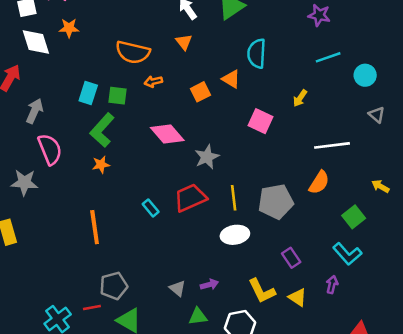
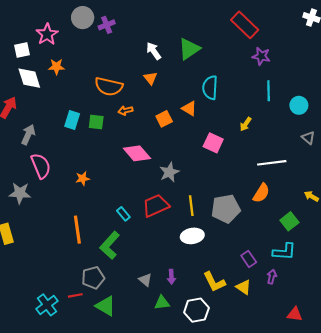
cyan line: (328, 57) -> (269, 91), turned -72
green L-shape: (102, 130) -> (110, 245), moved
cyan L-shape: (347, 254) -> (284, 252), turned -45
purple rectangle: (291, 258) -> (249, 259), moved
purple arrow: (209, 285) -> (171, 277), turned 104

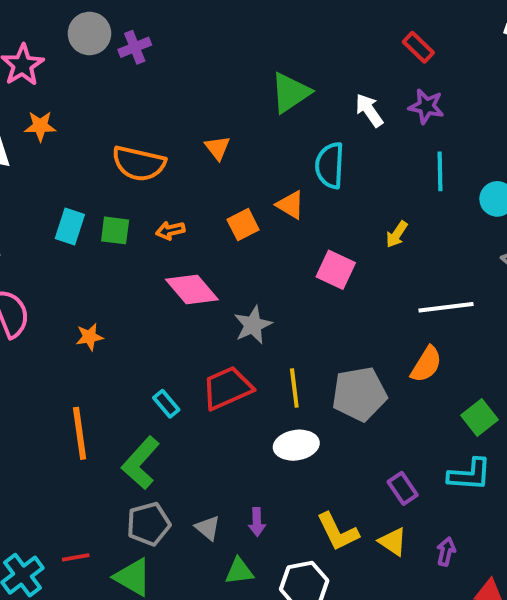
red rectangle: (245, 25) -> (418, 47), moved, size x0.6
white arrow: (154, 51) -> (369, 110), moved
orange arrow: (125, 111) -> (170, 230), moved
purple arrow: (272, 277) -> (446, 551), moved
gray pentagon: (93, 278) -> (149, 524), moved

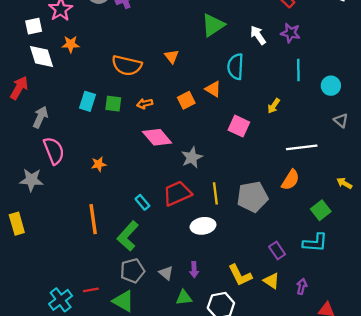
white ellipse: (296, 445) -> (203, 226), moved

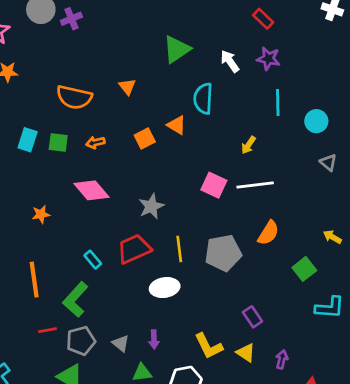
pink square: (239, 126) -> (214, 185), moved
pink diamond: (157, 137) -> (91, 190), moved
white line: (302, 147) -> (255, 185), moved
cyan L-shape: (315, 243) -> (330, 307), moved
red line: (91, 290) -> (48, 330), moved

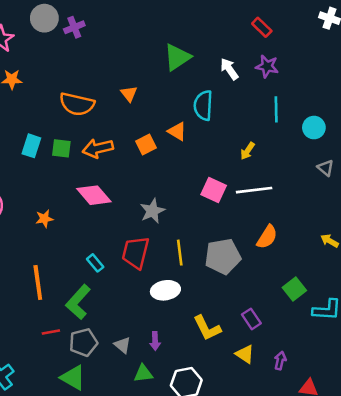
orange arrow: (95, 142) -> (98, 148), size x1.6
red trapezoid: (134, 249) -> (136, 253), turned -52
green square: (304, 269) -> (294, 289), moved
yellow L-shape: (209, 346) -> (207, 328), moved

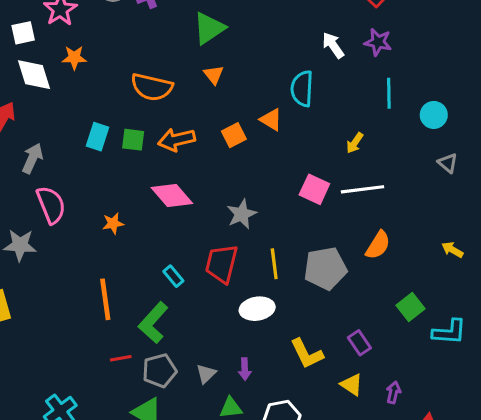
green triangle: (177, 57) -> (209, 28), moved
gray triangle: (122, 345) -> (206, 374), turned 36

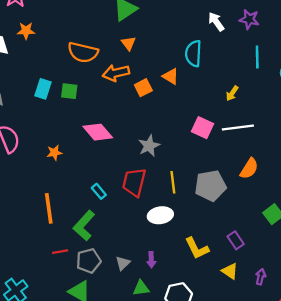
orange arrow: (177, 140) -> (116, 73), moved

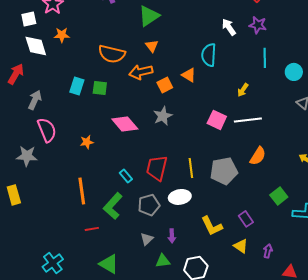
gray star: (149, 146) -> (163, 116), moved
gray pentagon: (89, 261) -> (149, 205), moved

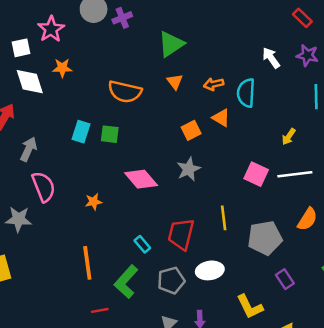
orange arrow: (141, 72) -> (214, 84), moved, size x0.7
yellow line: (191, 168) -> (224, 218), moved
purple rectangle: (246, 219) -> (285, 279), moved

